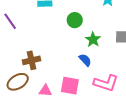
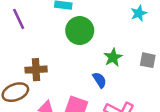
green circle: (75, 20) -> (80, 31), moved, size x1.5

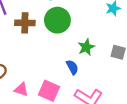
brown cross: (36, 70) -> (25, 23), moved

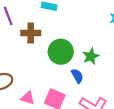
green circle: (57, 20) -> (61, 52), moved

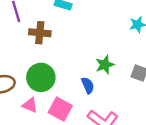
green circle: (61, 52) -> (41, 77), moved

